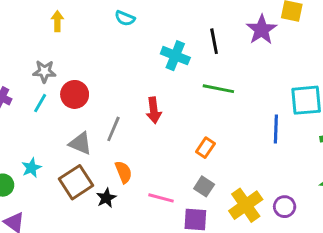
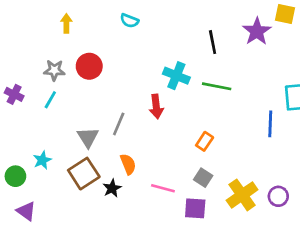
cyan cross: (175, 56) -> (176, 76), moved
red circle: (75, 94) -> (89, 66), moved
gray triangle: (80, 143) -> (88, 137), turned 35

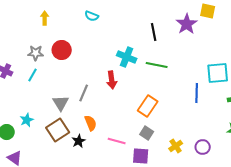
orange rectangle: (205, 141) -> (148, 106), size x1.5
yellow cross: (242, 195) -> (176, 146), size x0.6

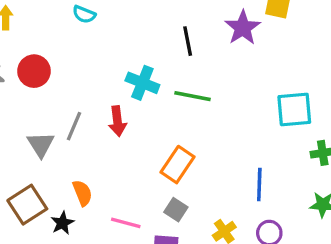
gray line: (84, 93) -> (74, 126), moved
blue line: (197, 93) -> (259, 185), moved
gray triangle: (61, 103) -> (41, 145), moved

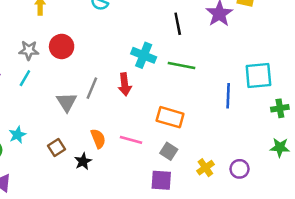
orange rectangle: (178, 165) -> (170, 117), turned 72
blue line: (259, 185) -> (228, 96), moved
brown square: (27, 205) -> (57, 147), size x0.6
pink line: (126, 223) -> (131, 140), moved

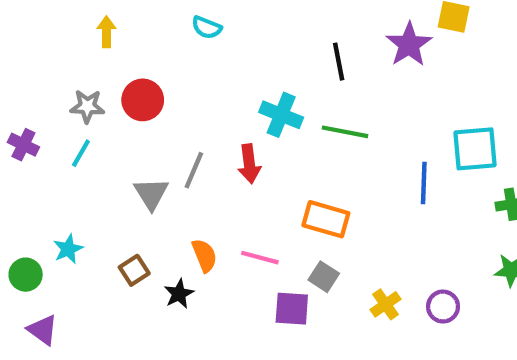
purple square: (161, 180) -> (292, 309), moved

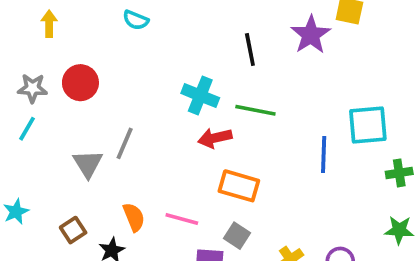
red arrow: (249, 164) -> (215, 138), moved, turned 84

